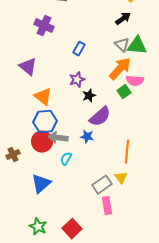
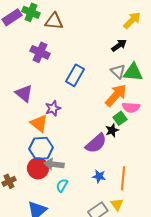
blue rectangle: (79, 49) -> (75, 75), size x1.5
purple star: (77, 80) -> (53, 108), moved
black star: (89, 96) -> (112, 130), moved
blue star: (87, 137) -> (99, 176), moved

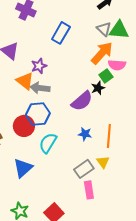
blue hexagon: (41, 148) -> (38, 114), moved
gray arrow: (54, 164) -> (40, 88), moved
cyan semicircle: (62, 185) -> (48, 143), size x1.5

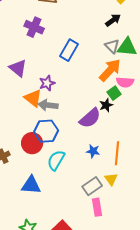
blue triangle: (23, 168) -> (31, 185), turned 45

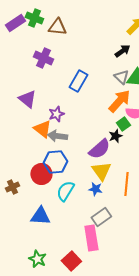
blue star: (93, 151) -> (95, 189), moved
yellow triangle: (111, 179) -> (101, 171), moved, size x1.5
pink rectangle: (97, 207) -> (91, 238), moved, size x1.4

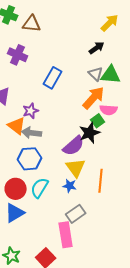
black star: (115, 136) -> (90, 133), size x1.5
red circle: (41, 174) -> (16, 189), moved
blue triangle: (40, 216) -> (15, 213), turned -35

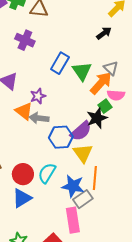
gray triangle: (96, 74) -> (111, 68), moved
green triangle: (111, 75) -> (82, 71), moved, turned 50
blue hexagon: (30, 159) -> (61, 137), moved
orange line: (101, 181) -> (95, 178), moved
blue star: (70, 186) -> (73, 186), moved, size x1.6

